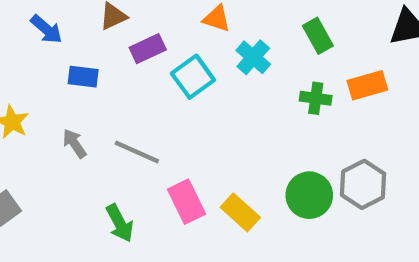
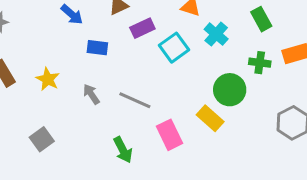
green circle: (309, 195) -> (230, 90), moved
yellow rectangle: (240, 212) -> (210, 118), moved

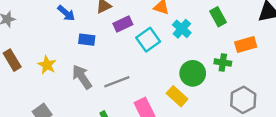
green cross: (260, 63) -> (223, 62), moved
gray arrow: (91, 94) -> (82, 77), size x1.5
gray line: (135, 100) -> (117, 82), turned -45

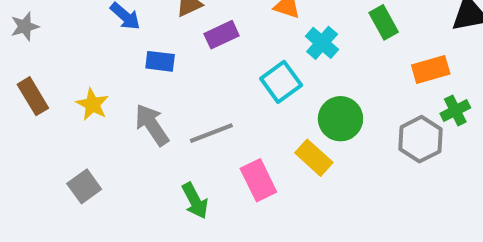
cyan square: (148, 40) -> (281, 82), moved
green cross: (223, 62) -> (455, 111), moved, turned -35
gray hexagon: (243, 100) -> (420, 139), moved

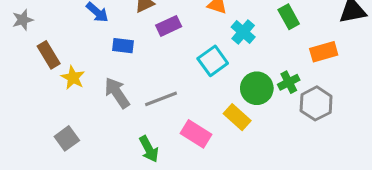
brown rectangle: (33, 96) -> (49, 55), moved
green cross: (455, 111) -> (289, 82), moved
pink rectangle: (258, 180) -> (196, 134), turned -32

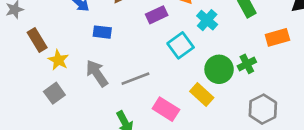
purple rectangle: (169, 26) -> (157, 15), moved
gray hexagon: (316, 103) -> (263, 109), moved
gray square: (67, 138) -> (54, 93), moved

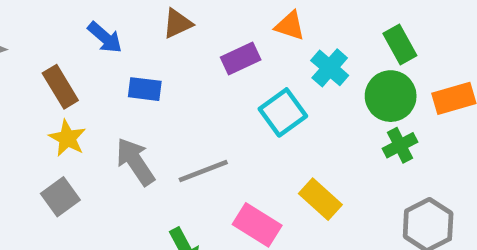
brown rectangle: (37, 40) -> (60, 87), moved
green circle: (219, 69) -> (391, 96), moved

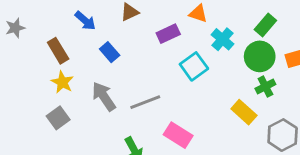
green rectangle: (400, 45) -> (265, 25), turned 70
blue rectangle: (145, 89) -> (110, 52), turned 42
yellow rectangle: (320, 199) -> (244, 112), moved

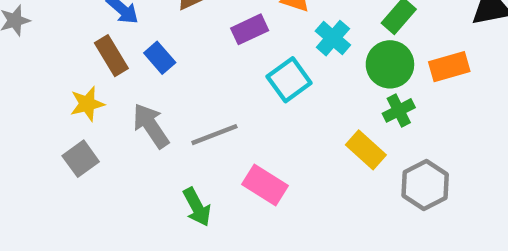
brown rectangle: (58, 51) -> (111, 56), moved
yellow star: (62, 82) -> (87, 104), turned 30

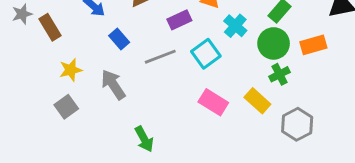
brown rectangle: (111, 56) -> (50, 27), moved
gray line: (214, 135) -> (160, 57), moved
pink rectangle: (265, 185) -> (213, 102), moved

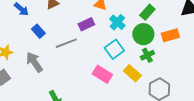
purple rectangle: (179, 20) -> (86, 24), moved
cyan square: (206, 54) -> (114, 49), moved

